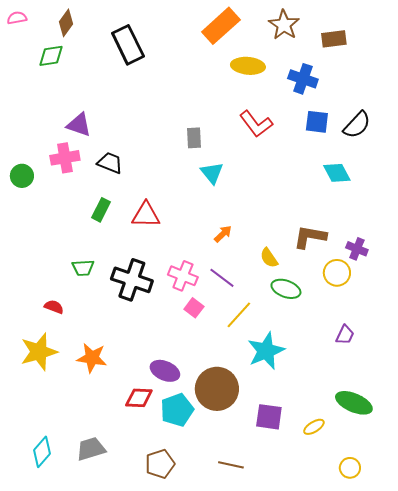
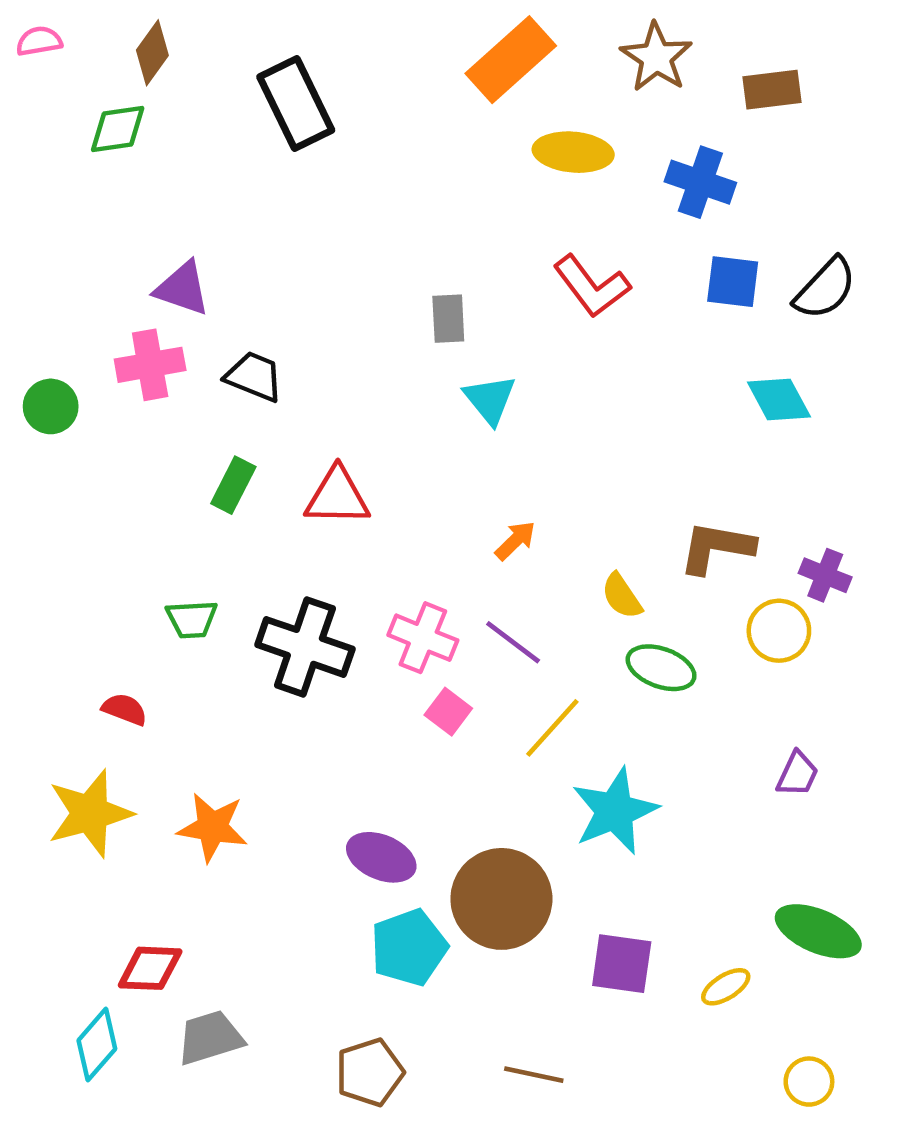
red diamond: (139, 398) -> (150, 968), moved

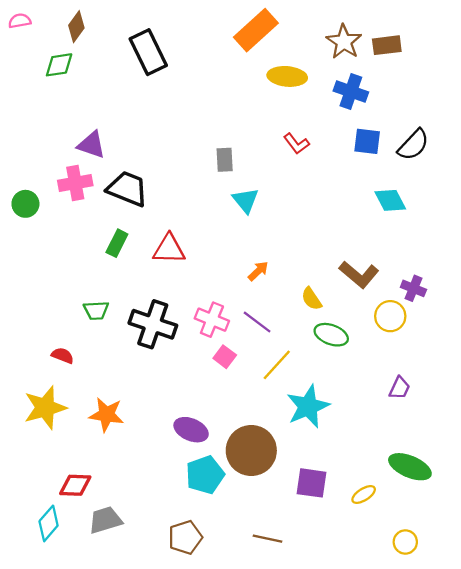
brown star: (656, 57) -> (344, 42), moved
red L-shape: (592, 286) -> (296, 144), size x0.7
black trapezoid: (254, 376) -> (127, 189), size x1.4
brown L-shape: (717, 547) -> (359, 274), turned -150

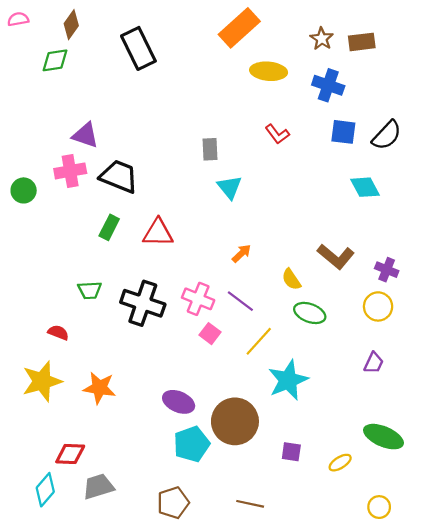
brown star: (344, 42) -> (322, 39), size x0.7
yellow circle: (390, 316) -> (378, 306), moved
purple square: (311, 483) -> (291, 452), size x0.7

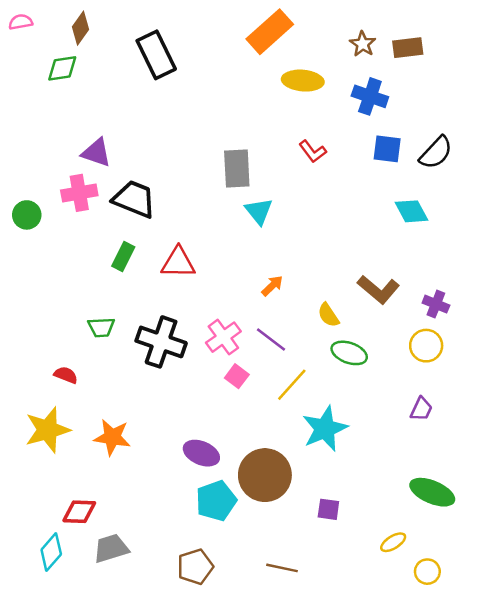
gray rectangle: (210, 149) -> (237, 169), size x1.5
pink cross: (198, 299) -> (223, 337), turned 32
yellow ellipse: (340, 463) -> (393, 542), moved

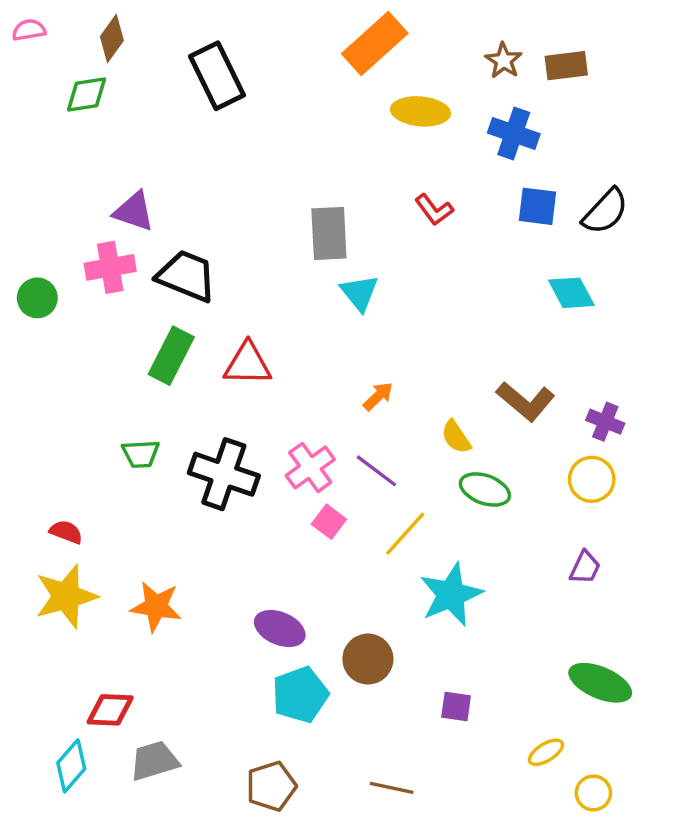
green rectangle: (123, 256) -> (171, 356), size x1.4
red semicircle: (66, 375) -> (66, 532), moved
brown circle: (265, 475) -> (368, 659), size x0.7

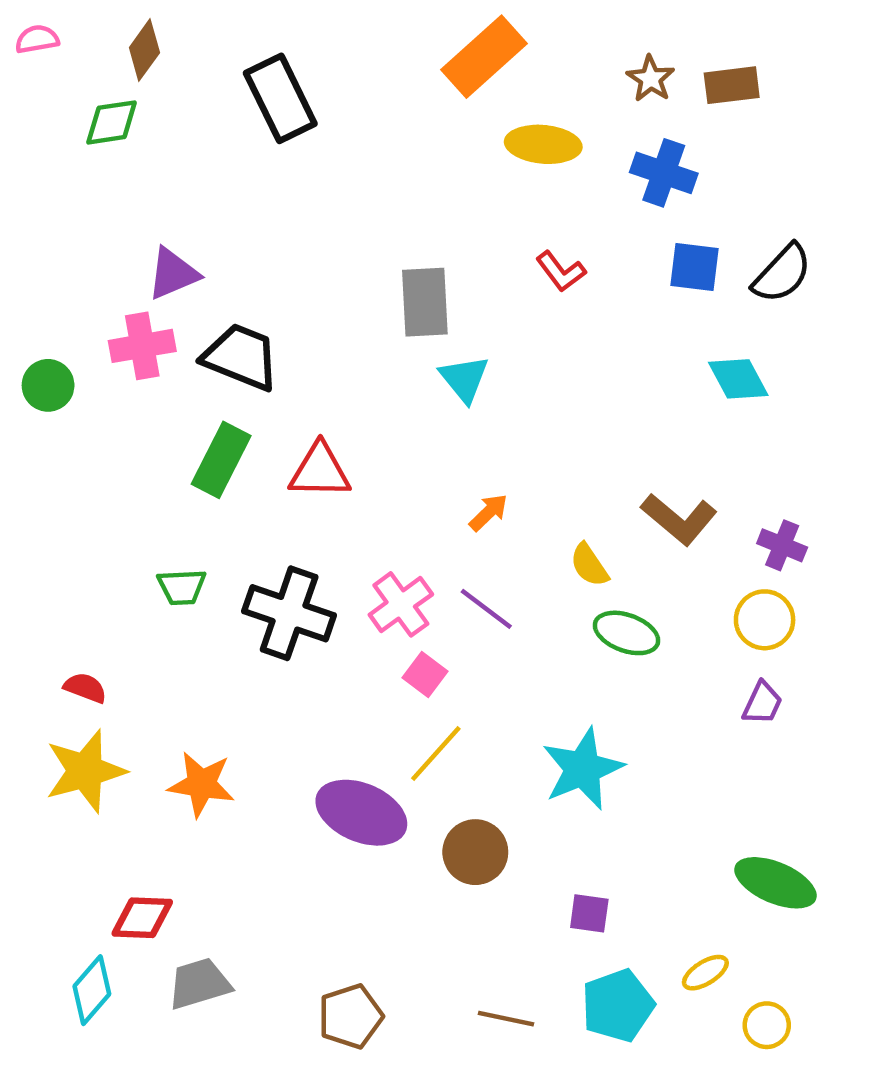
purple triangle: (134, 211) -> (173, 274), turned -42
yellow line: (405, 534) -> (436, 753), moved
purple trapezoid: (585, 567) -> (762, 703), moved
purple ellipse: (280, 629) -> (361, 813), size x1.4
cyan pentagon: (300, 695) -> (618, 1005), moved

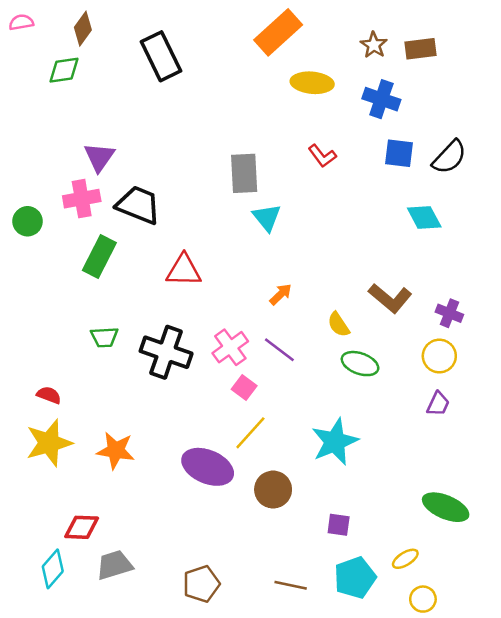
purple triangle: (173, 274) -> (99, 157), turned -32
green rectangle: (221, 460) -> (99, 257), moved
yellow circle: (767, 1025) -> (423, 599), moved

